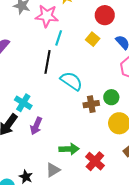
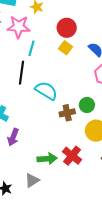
red circle: (105, 15) -> (67, 28), moved
red cross: (95, 161) -> (72, 156), moved

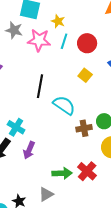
cyan line: (31, 48) -> (64, 41), moved
yellow square: (65, 48) -> (85, 75), moved

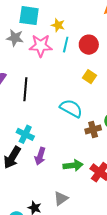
black line: (40, 86) -> (25, 89), moved
green arrow: (62, 173) -> (73, 165), moved

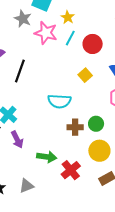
cyan semicircle: (71, 108) -> (59, 101), turned 140
purple arrow: (40, 156) -> (17, 140), turned -60

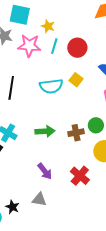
cyan semicircle: (59, 101) -> (51, 86), moved
purple arrow: (17, 140) -> (45, 171), moved
green arrow: (47, 157) -> (45, 131), moved
gray triangle: (26, 186) -> (39, 199), turned 42

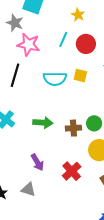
yellow star: (48, 26) -> (78, 15), moved
pink star: (29, 46) -> (28, 45), moved
yellow square: (76, 80) -> (80, 76), turned -32

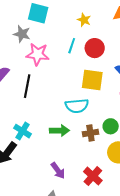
yellow square: (80, 76) -> (92, 80), size x1.6
cyan semicircle: (55, 79) -> (77, 106), moved

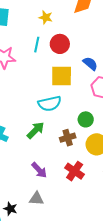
green arrow: (59, 131) -> (36, 130), turned -36
brown cross: (90, 133) -> (68, 138), moved

